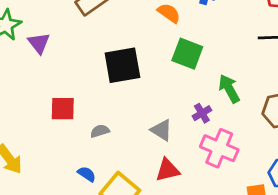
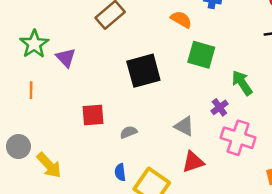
blue semicircle: (87, 174) -> (120, 172), turned -126

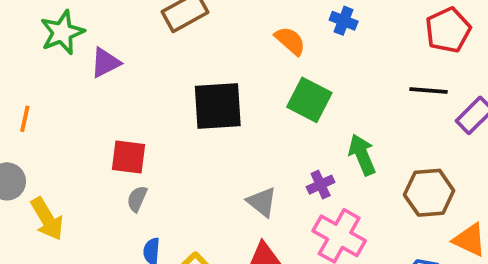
purple triangle: (66, 58) -> (105, 63), turned 35
orange line: (31, 90) -> (25, 119), moved
gray semicircle: (128, 132) -> (137, 199), moved, turned -56

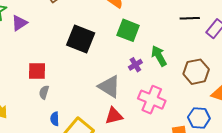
black square: (218, 106) -> (81, 39), turned 32
purple cross: (321, 185) -> (135, 65), moved
gray triangle: (262, 202) -> (109, 86), size x1.4

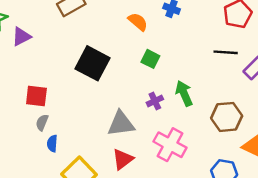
green square: (128, 30) -> (150, 59), size x0.7
gray triangle: (109, 86) -> (121, 124), turned -45
red triangle: (114, 116) -> (123, 159), turned -30
blue semicircle: (55, 119) -> (52, 143), moved

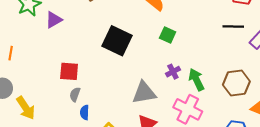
green arrow: (184, 93) -> (196, 80), moved

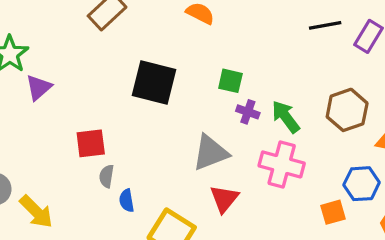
purple triangle: (54, 20) -> (39, 87), moved
green square: (168, 35) -> (230, 81), moved
purple cross: (173, 72) -> (248, 112), turned -32

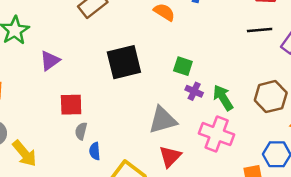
black square: (154, 82) -> (124, 62), turned -33
purple triangle: (39, 87) -> (50, 61), moved

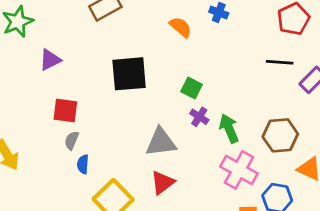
pink cross: (217, 134) -> (239, 170), moved

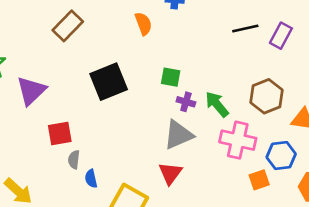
orange semicircle: (181, 27) -> (143, 24), turned 45
purple triangle: (50, 60) -> (31, 91), size x1.4
gray triangle: (161, 142) -> (178, 135), moved

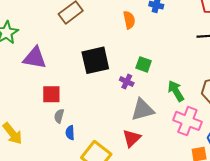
purple triangle: (31, 91) -> (35, 58), turned 45
purple cross: (186, 102) -> (127, 82), moved

